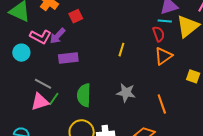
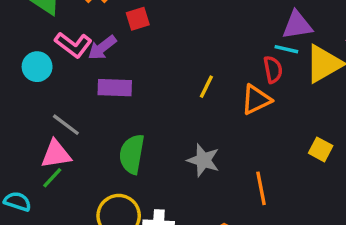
orange triangle: (163, 56) -> (256, 100), moved
green line: (54, 99) -> (52, 178), moved

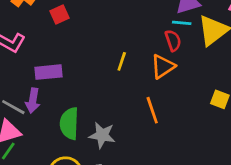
purple arrow: (102, 48) -> (33, 101), moved, turned -35
gray star: (203, 160) -> (102, 135), moved
orange line: (261, 188) -> (152, 110), moved

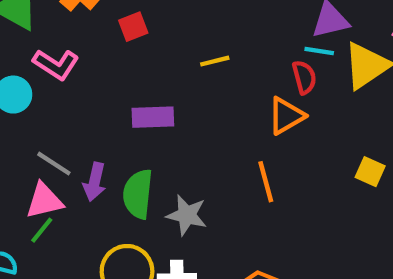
yellow line: (122, 61) -> (215, 61), moved, turned 54
purple rectangle: (49, 72) -> (153, 117), moved
purple arrow: (33, 101) -> (95, 182), moved

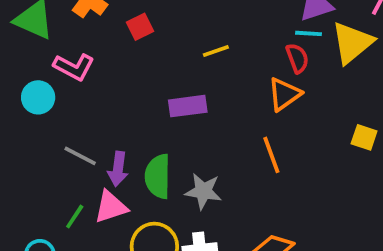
purple rectangle: (153, 117) -> (188, 106), moved
pink triangle: (44, 201) -> (111, 207), moved

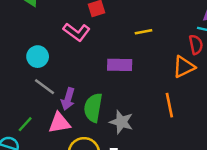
pink L-shape: (74, 67) -> (77, 32), moved
cyan circle: (38, 97) -> (38, 57), moved
green line: (75, 217) -> (25, 124), moved

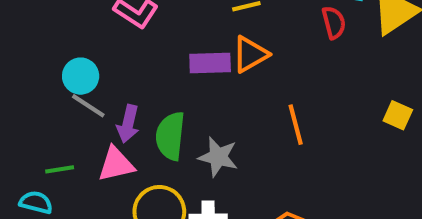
cyan circle: (38, 57) -> (81, 76), moved
orange triangle: (184, 67) -> (250, 54), moved
green line: (25, 124) -> (60, 169), turned 42

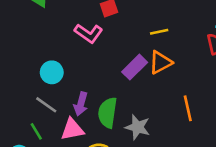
purple rectangle: (210, 63) -> (135, 67), turned -45
gray line: (88, 106) -> (46, 105), moved
green line: (60, 169) -> (36, 131), turned 66

